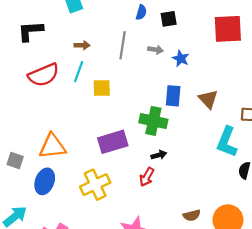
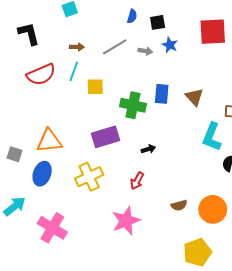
black L-shape: (30, 31) -> (29, 34), turned 80
gray line: (123, 45) -> (115, 47), turned 50
blue star: (181, 58) -> (170, 45), moved
green cross: (153, 121) -> (133, 105), moved
red arrow: (147, 177) -> (137, 181), moved

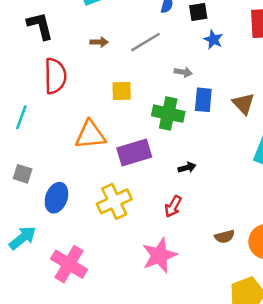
gray arrow: (145, 51) -> (183, 72), moved
cyan line: (74, 71) -> (21, 117), moved
red semicircle: (41, 75) -> (55, 76), turned -68
orange triangle: (49, 141) -> (90, 135), moved

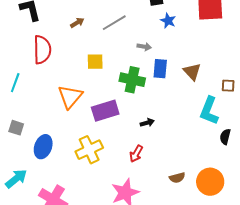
brown arrow: (99, 42) -> (77, 23), turned -32
orange triangle: (90, 135) -> (70, 97), turned -44

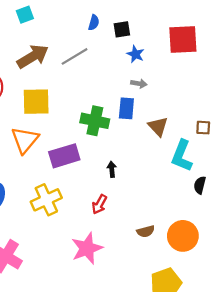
brown arrow: (77, 23) -> (33, 56), size x2.0
gray arrow: (144, 47) -> (139, 84), moved
yellow square: (95, 62) -> (36, 102), moved, size x1.5
brown triangle: (192, 72) -> (158, 126), moved
black arrow: (147, 123) -> (112, 169), turned -80

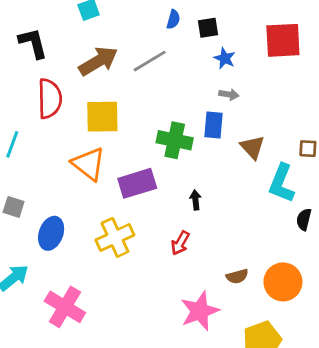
orange triangle: (25, 140) -> (89, 164), turned -32
pink star: (87, 248) -> (200, 311), moved

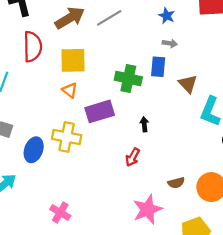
orange triangle: (89, 164) -> (70, 90), moved, size x0.6
yellow cross: (115, 237) -> (67, 137), moved, turned 36
pink cross: (65, 307) -> (60, 213), moved, size x0.7

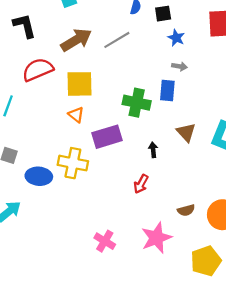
red semicircle: (33, 47) -> (38, 70), turned -112
brown triangle: (188, 84) -> (186, 132), moved
blue ellipse: (34, 150) -> (39, 176), turned 75
pink cross: (60, 213) -> (105, 241), moved

